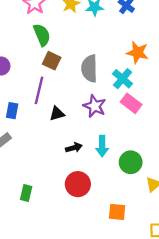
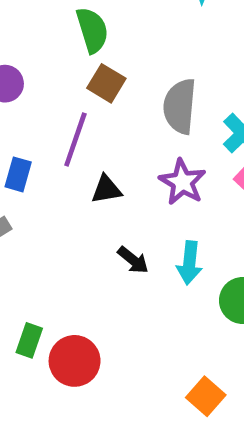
black arrow: (74, 148) -> (133, 260), turned 49
red circle: (78, 184) -> (75, 361), moved
orange square: (117, 212) -> (206, 396), turned 30

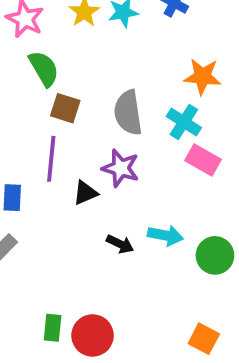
purple star: (182, 182) -> (121, 168), moved
cyan arrow: (189, 263) -> (165, 235), turned -72

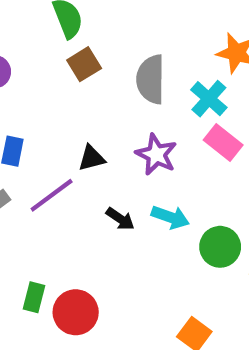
brown square: (65, 108) -> (84, 64), turned 32
purple line: (51, 159) -> (52, 195), moved, turned 39
purple star: (121, 168) -> (156, 154), moved

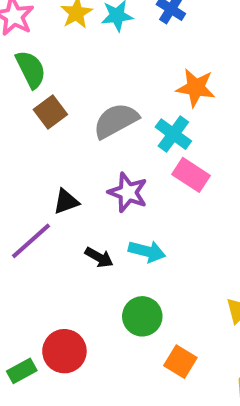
gray semicircle: (151, 79) -> (116, 121), turned 66
green circle: (220, 247) -> (142, 316), moved
green rectangle: (34, 297) -> (22, 371), moved, turned 52

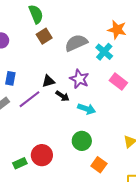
pink rectangle: (191, 175) -> (118, 82), moved
black arrow: (99, 257) -> (62, 96), moved

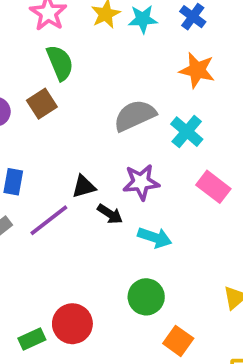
orange star: (117, 30) -> (197, 70), moved
brown square: (44, 36) -> (42, 104), moved
purple star: (79, 79) -> (141, 182), turned -30

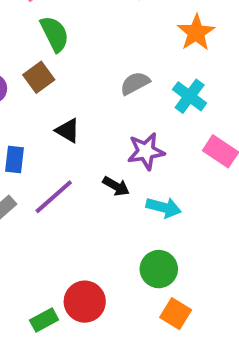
orange star: (197, 70) -> (196, 33), turned 30
gray semicircle: (135, 116) -> (135, 83), size x0.7
black triangle: (84, 187) -> (68, 131), moved, turned 50
orange square: (178, 341) -> (176, 314), moved

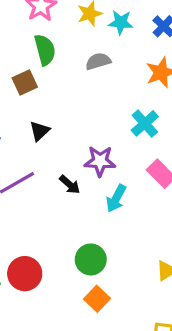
gray semicircle: (135, 83) -> (98, 61), moved
black triangle: (68, 131) -> (40, 131), turned 35
cyan arrow: (164, 207) -> (116, 198), moved, turned 92

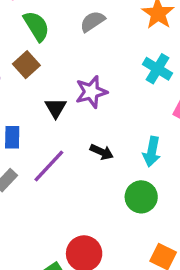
purple star: (100, 161) -> (91, 92), moved
green circle: (91, 259) -> (141, 197), moved

